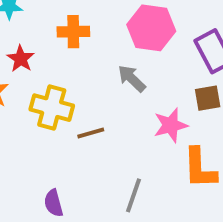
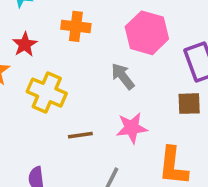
pink star: (171, 125) -> (132, 128), moved
brown line: (91, 133) -> (80, 135), moved

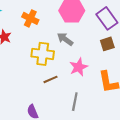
orange cross: (76, 26) -> (30, 18), turned 35
yellow cross: (47, 93) -> (43, 54), moved

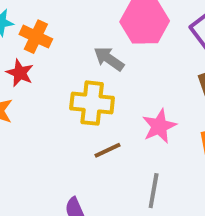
orange cross: (30, 18) -> (36, 37), moved
gray arrow: (65, 39) -> (109, 59), moved

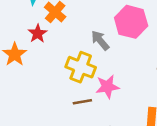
pink star: (159, 126) -> (107, 87), moved

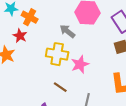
brown line: (82, 102) -> (60, 87), moved, turned 56

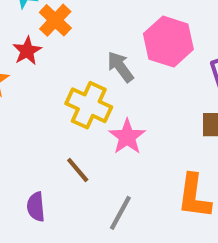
pink star: (80, 64) -> (127, 137), turned -30

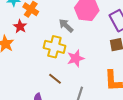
pink star: (127, 137) -> (76, 58), turned 30

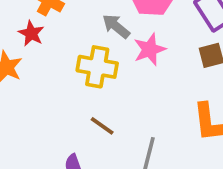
pink star: (76, 58) -> (150, 49), moved

